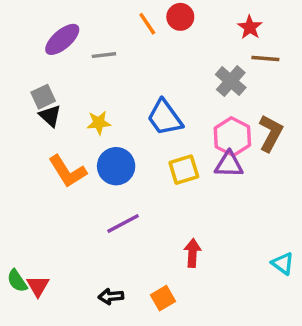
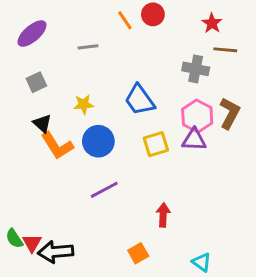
purple ellipse: (62, 39) -> (32, 34), moved
gray cross: (231, 81) -> (196, 69), turned -30
black triangle: (50, 116) -> (42, 124), moved
cyan triangle: (283, 263) -> (202, 262), moved
black arrow: (111, 296) -> (56, 252), moved, size x1.6

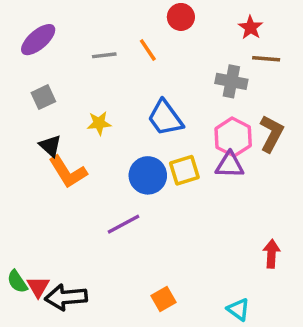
orange line: (125, 20) -> (148, 50), moved
blue circle: (98, 141) -> (148, 175), moved
red arrow: (163, 215) -> (271, 254), moved

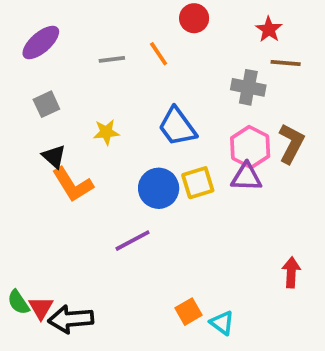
orange square: (163, 299) -> (188, 312), moved
cyan triangle: (238, 309) -> (222, 323), moved

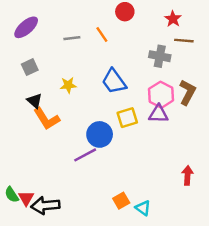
blue circle: (159, 188) -> (100, 134), moved

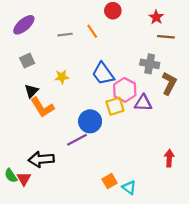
gray cross: (160, 56) -> (150, 64), moved
pink hexagon: (161, 95) -> (125, 90), moved
black triangle: (35, 101) -> (31, 91), turned 32
black arrow: (45, 205) -> (41, 159), moved

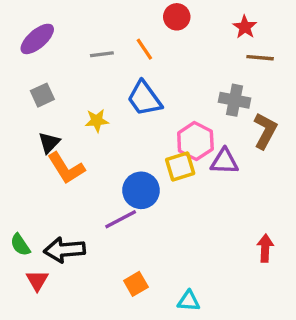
blue trapezoid: (103, 74) -> (144, 98), moved
green semicircle: (11, 176) -> (20, 245), moved
orange square: (110, 181) -> (136, 284), moved
cyan triangle: (129, 188) -> (189, 301), moved, turned -32

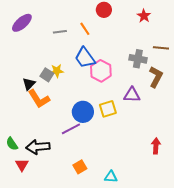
brown line: (260, 58) -> (161, 48), moved
gray square: (42, 95) -> (47, 75), moved, turned -32
pink hexagon: (195, 141) -> (101, 71), moved
yellow square: (180, 167) -> (108, 109), moved

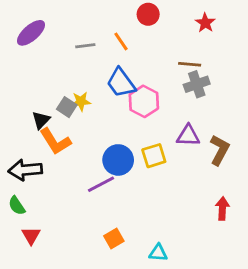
brown line: (161, 48) -> (190, 64), moved
gray cross: (138, 59) -> (197, 84), turned -30
brown L-shape: (156, 77) -> (220, 150), moved
black arrow: (38, 147) -> (25, 170), moved

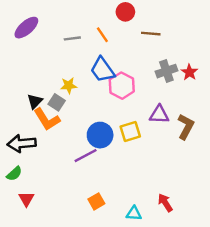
red star: (205, 23) -> (189, 72), moved
brown line: (190, 64) -> (151, 34), moved
gray square: (67, 107) -> (57, 102), moved
green semicircle: (17, 206) -> (14, 174), turned -98
red arrow: (222, 209) -> (165, 203), moved, turned -36

